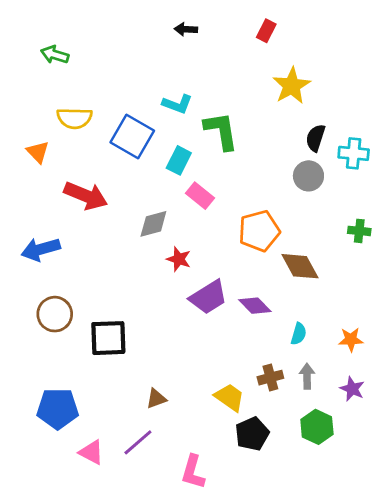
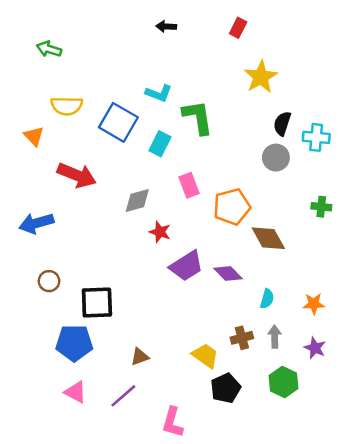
pink rectangle: (200, 196) -> (189, 185), moved, turned 30
brown circle: (55, 314) -> (49, 281), size x0.7
blue pentagon: (58, 409) -> (74, 343), moved
pink triangle: (91, 452) -> (75, 392), moved

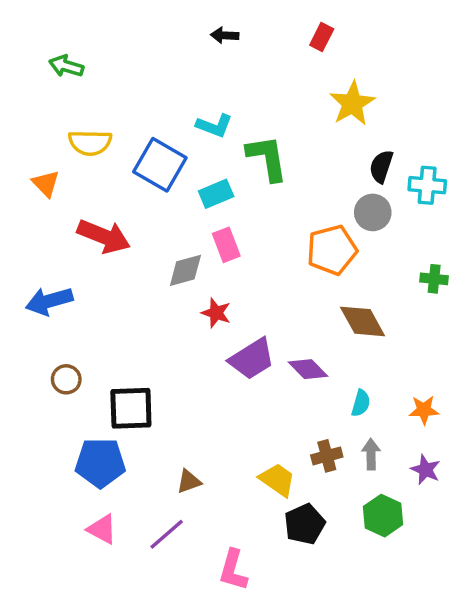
cyan rectangle: (160, 144) -> (216, 194), turned 40
pink rectangle: (189, 185) -> (226, 245), moved
orange pentagon: (232, 207) -> (332, 250), moved

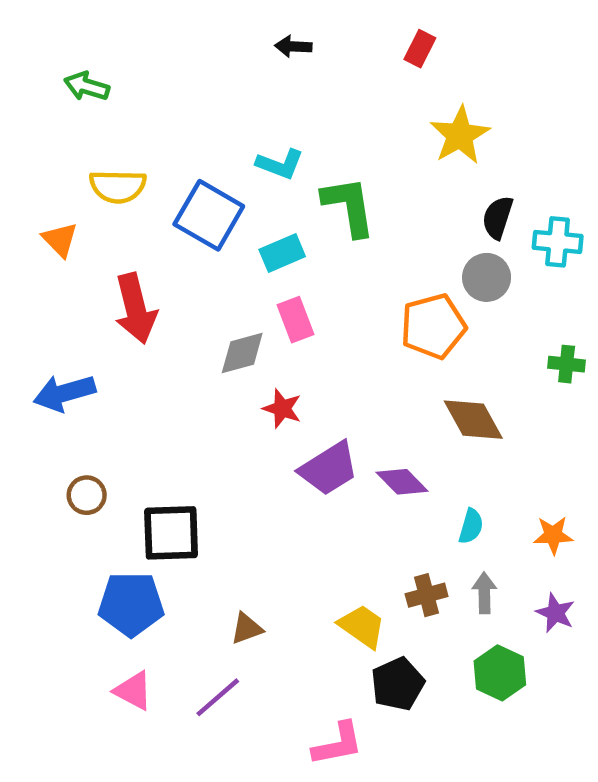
red arrow: (104, 236) -> (136, 309), turned 54
pink L-shape: (233, 570) -> (338, 744), moved, turned -117

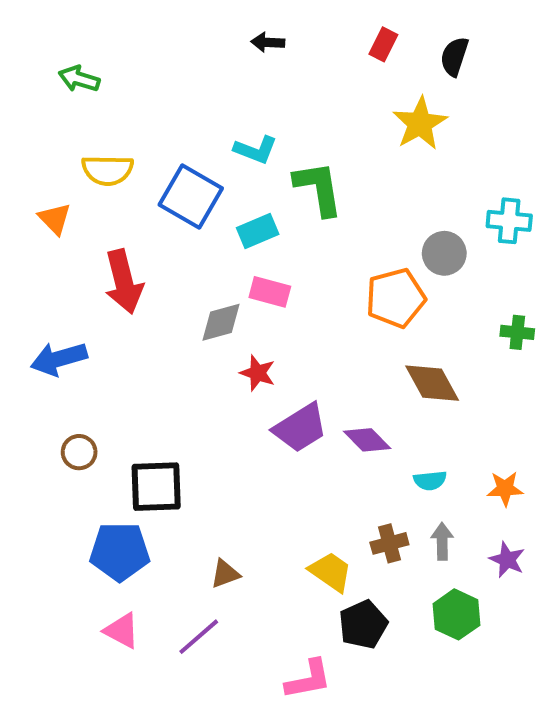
black semicircle: (498, 217) -> (454, 57), moved
pink rectangle: (295, 320) -> (270, 292), turned -54
cyan semicircle: (471, 526) -> (430, 481), turned 68

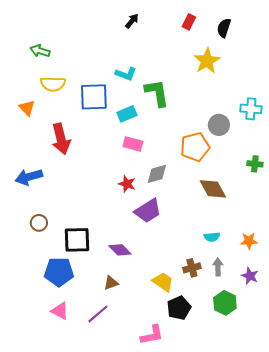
black arrow: (268, 42) -> (132, 21), turned 126
green arrow: (79, 79) -> (40, 51), moved
blue square: (191, 196) -> (94, 97), turned -32
gray diamond: (221, 322) -> (157, 174), moved
purple diamond: (367, 440) -> (120, 250), moved

